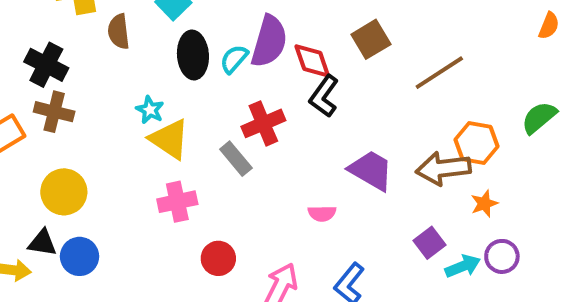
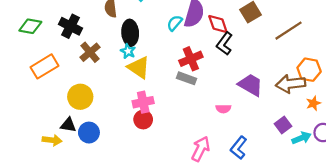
black ellipse: (193, 55) -> (130, 33), moved
brown cross: (54, 112) -> (90, 52), moved, turned 36
gray rectangle: (236, 159) -> (187, 78), moved, turned -30
red circle: (218, 258) -> (143, 120), moved

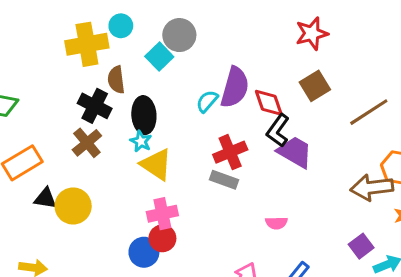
black cross: (70, 26) -> (95, 106), moved
purple trapezoid: (251, 85) -> (295, 152), moved
black triangle: (68, 125) -> (45, 198), moved
blue circle: (89, 133) -> (144, 252), moved

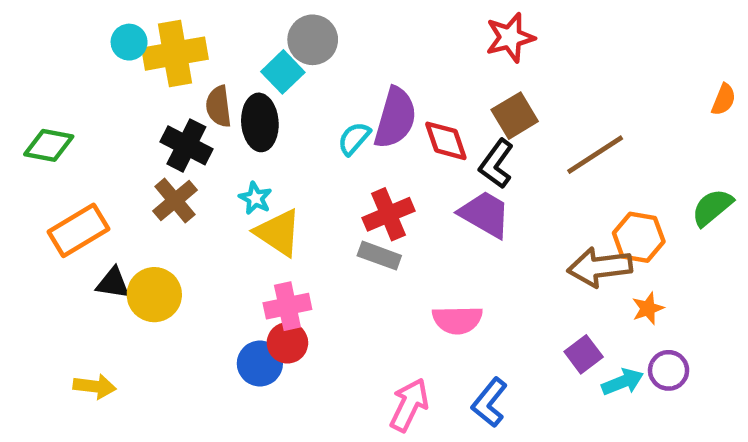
cyan circle: (121, 26) -> (129, 42), moved
black ellipse: (144, 115) -> (260, 122), moved
black L-shape: (278, 131) -> (496, 164), moved
pink semicircle: (276, 223) -> (457, 320), size x1.5

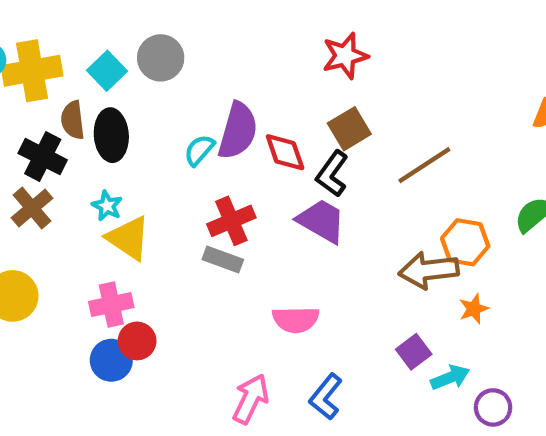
cyan square: (283, 72) -> (107, 71), moved
pink cross: (287, 306) -> (111, 305), moved
purple circle: (669, 370) -> (493, 407), moved

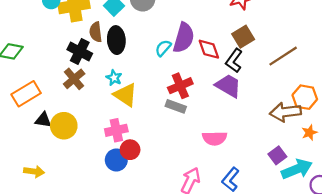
cyan arrow: (450, 377) -> (297, 169), size x1.5

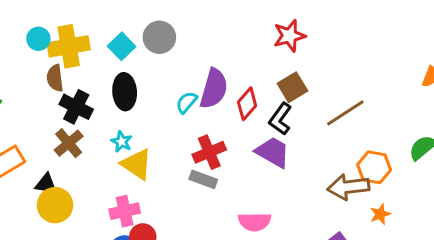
brown semicircle: (96, 32) -> (55, 78), moved
red diamond: (209, 49) -> (247, 104), turned 60
black triangle: (43, 120) -> (46, 184), moved

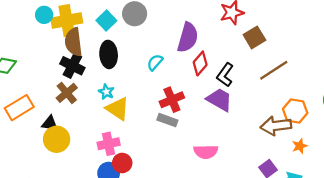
brown semicircle: (55, 78) -> (74, 42), moved, size x1.4
brown square: (292, 87) -> (254, 37), moved
purple semicircle: (214, 89) -> (188, 37), moved

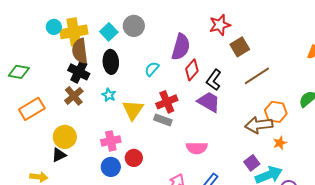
yellow triangle: (118, 109) -> (133, 110), moved, turned 30
black triangle: (50, 123) -> (59, 155), moved, turned -35
red circle: (122, 163) -> (134, 158), moved

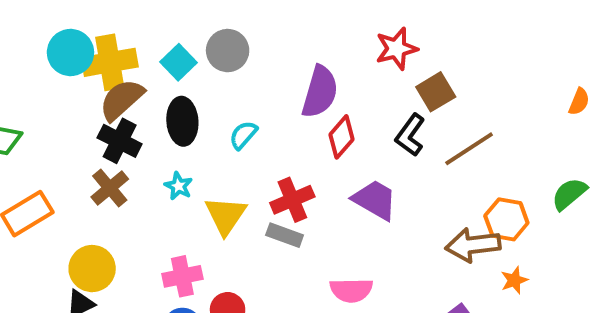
cyan circle: (54, 27) -> (70, 53), size x1.5
brown semicircle: (80, 51) -> (122, 100), turned 55
cyan semicircle: (152, 69) -> (243, 135), moved
black L-shape: (214, 80) -> (410, 135), moved

